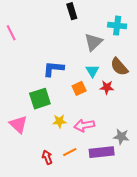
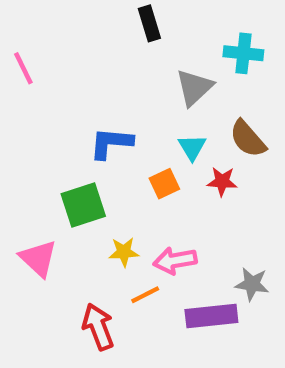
orange line: (70, 152) -> (145, 295), moved
red arrow: (47, 157) -> (98, 327), size x1.5

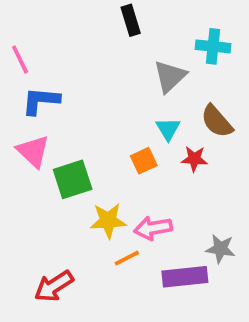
blue L-shape: (111, 143) -> (41, 101), moved
yellow star: (124, 252) -> (108, 221), size x1.4
pink triangle: (38, 258) -> (33, 151), moved
red arrow: (98, 327) -> (54, 286), moved, turned -102

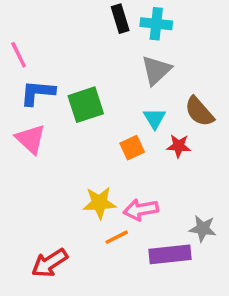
cyan cross: (213, 46) -> (156, 24), moved
green square: (73, 179) -> (86, 105), moved

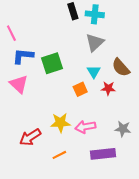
gray star: (203, 229) -> (123, 129), moved
orange line: (117, 237) -> (59, 155), moved
red arrow: (50, 263) -> (30, 137), moved

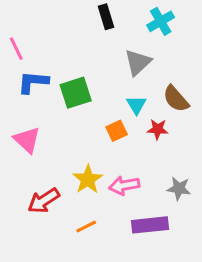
cyan cross: (95, 14) -> (161, 21), moved, turned -36
pink triangle: (19, 84) -> (27, 140), moved
yellow star: (60, 123) -> (88, 179), turned -30

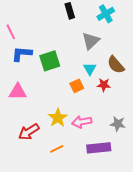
pink triangle: (27, 140) -> (18, 92), turned -42

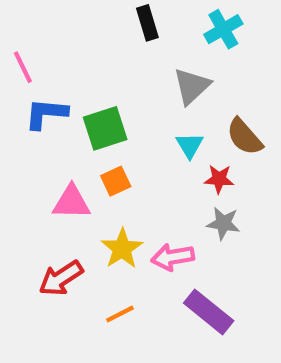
orange square: (77, 86) -> (116, 181), moved
pink triangle: (18, 92) -> (71, 202), moved
gray star: (118, 124) -> (223, 223), moved
purple rectangle: (99, 148) -> (209, 312), turned 45

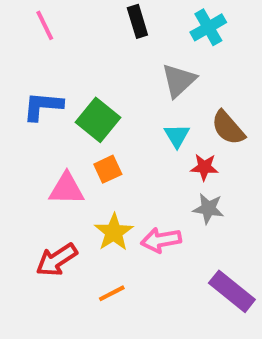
pink line: (23, 67) -> (45, 25), moved
green square: (105, 128) -> (98, 120), turned -33
purple rectangle: (209, 312) -> (232, 291), moved

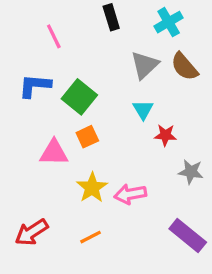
pink line: (45, 25) -> (54, 36), moved
brown semicircle: (228, 128) -> (184, 67), moved
gray star: (208, 209) -> (191, 172), moved
red arrow: (57, 260) -> (32, 232), moved

